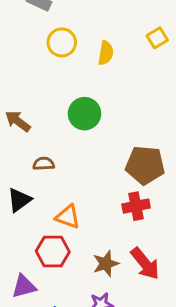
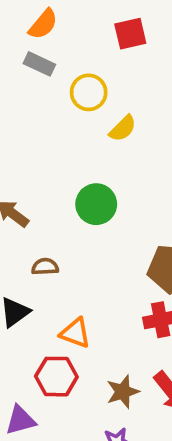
yellow circle: (62, 42) -> (89, 92), moved
yellow semicircle: (106, 53) -> (123, 128), turned 35

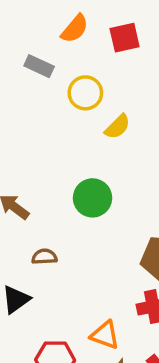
orange semicircle: (43, 24) -> (75, 29), moved
orange triangle: (75, 333) -> (105, 335), moved

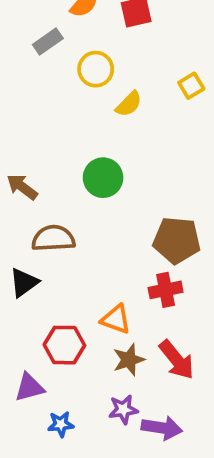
gray rectangle: (39, 66) -> (48, 42), turned -60
brown semicircle: (44, 257) -> (53, 238), size x1.6

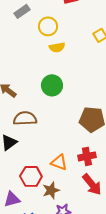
yellow semicircle: (129, 104) -> (57, 47), moved, turned 35
red cross: (166, 290) -> (87, 156), moved
brown star: (129, 360) -> (51, 190), moved

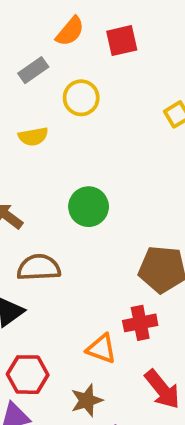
yellow semicircle: (57, 47) -> (33, 137), moved
red cross: (87, 156) -> (140, 323), moved
red hexagon: (31, 176) -> (28, 375), moved

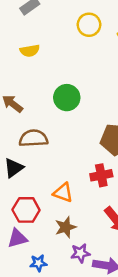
yellow circle: (81, 98) -> (89, 25), moved
orange triangle: (101, 349) -> (63, 193), moved

